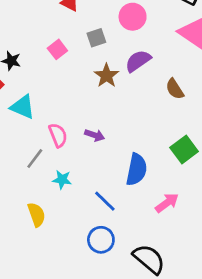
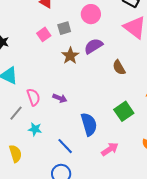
pink square: (57, 49) -> (44, 34), moved
blue semicircle: (137, 170) -> (89, 124), turned -30

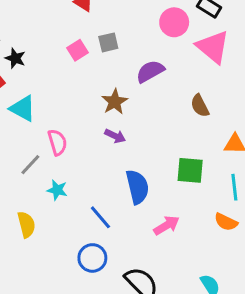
pink circle: (91, 14) -> (174, 22), moved
brown star: (70, 56) -> (115, 102), moved
brown semicircle: (119, 67) -> (200, 106), moved
purple arrow: (60, 98) -> (115, 136), moved
green square: (124, 111) -> (190, 170), turned 36

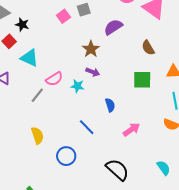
pink semicircle: (57, 142) -> (54, 79), turned 78
green square: (190, 170) -> (142, 80), moved
blue semicircle: (137, 187) -> (110, 105), size x0.6
cyan star: (57, 190) -> (77, 86), moved
blue circle: (92, 258) -> (66, 156), moved

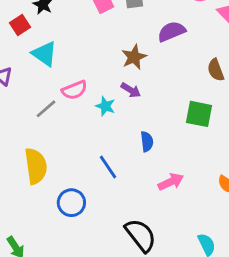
yellow semicircle: (37, 136) -> (36, 166), size x1.4

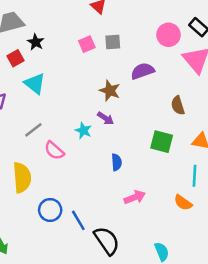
brown star: (134, 57) -> (110, 91), turned -30
pink semicircle: (74, 90) -> (54, 151), moved, turned 60
blue line: (108, 167) -> (78, 220), moved

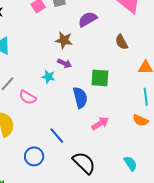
green square: (162, 142) -> (100, 78), moved
blue semicircle: (117, 162) -> (80, 98), size x1.5
blue circle: (50, 210) -> (34, 156), moved
blue line: (78, 220) -> (57, 136), moved

